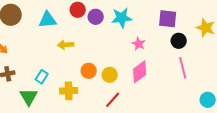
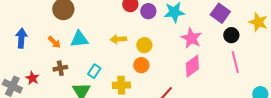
purple square: (168, 19) -> (220, 13), turned 30
cyan triangle: (48, 20) -> (79, 39), moved
pink star: (139, 44) -> (191, 38), size x1.5
yellow circle: (110, 75) -> (144, 45), moved

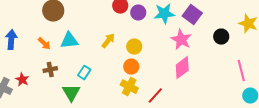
purple square: (220, 13) -> (192, 15), moved
yellow arrow: (118, 39) -> (108, 41), turned 133
pink line: (235, 62) -> (241, 71), moved
yellow cross: (121, 85) -> (129, 87), moved, turned 30

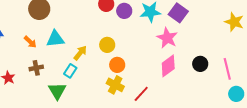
black circle: (221, 37) -> (200, 64), moved
yellow arrow: (108, 41) -> (80, 53), moved
yellow circle: (134, 47) -> (107, 45), moved

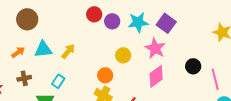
orange arrow: (30, 42) -> (18, 52), turned -80
yellow circle: (107, 45) -> (123, 55), moved
yellow arrow: (80, 53) -> (68, 51), moved
black circle: (200, 64) -> (193, 66), moved

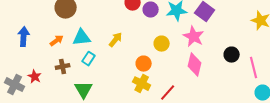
yellow arrow: (68, 51) -> (116, 40), moved
pink diamond: (156, 76) -> (195, 65), turned -40
cyan rectangle: (58, 81) -> (89, 59), moved

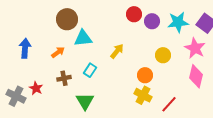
cyan triangle: (82, 38) -> (83, 38), moved

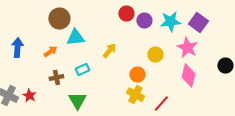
cyan rectangle: (90, 70) -> (82, 70), turned 32
red star: (36, 88) -> (29, 96), moved

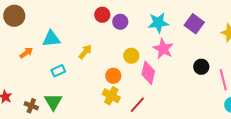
brown circle: (59, 19) -> (14, 16), moved
cyan star: (170, 22) -> (158, 23), moved
purple square: (198, 23) -> (194, 24), moved
pink diamond: (188, 76) -> (148, 73), moved
brown cross: (56, 78) -> (31, 106), moved, turned 32

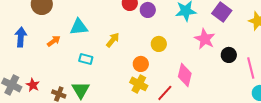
pink star: (163, 49) -> (205, 39), moved
cyan rectangle: (58, 71) -> (86, 59), turned 40
pink diamond: (148, 73) -> (185, 75), moved

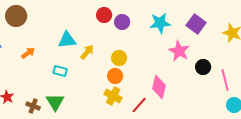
cyan triangle: (79, 27) -> (67, 40), moved
yellow circle: (159, 44) -> (119, 58), moved

